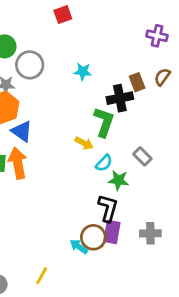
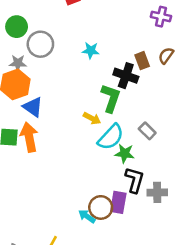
black cross: (120, 98) -> (126, 76), turned 30
cyan semicircle: (104, 163) -> (111, 137), size x1.6
black L-shape: (108, 208) -> (135, 180), moved
gray cross: (150, 233) -> (157, 192), moved

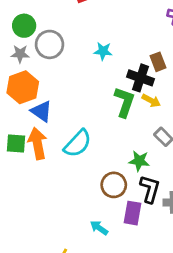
gray star: (18, 63) -> (20, 54), moved
yellow arrow: (92, 118) -> (151, 101), moved
cyan semicircle: (111, 137) -> (78, 143), moved
brown circle: (101, 207) -> (114, 185), moved

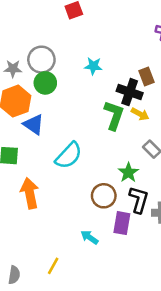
green circle: (24, 26) -> (45, 83), moved
orange arrow: (37, 143) -> (30, 193), moved
green star: (139, 161) -> (128, 172), turned 30

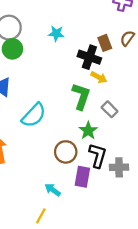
green L-shape: (114, 115) -> (81, 96), moved
yellow line: (53, 266) -> (41, 216), moved

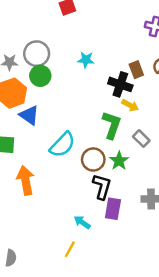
brown circle: (66, 152) -> (93, 160), moved
black L-shape: (98, 155) -> (102, 187), moved

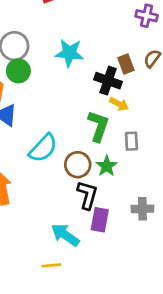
cyan star: (86, 60) -> (69, 53), size x1.5
gray rectangle: (141, 139) -> (131, 141), turned 42
cyan arrow: (82, 222) -> (65, 235), size x1.5
yellow line: (70, 249) -> (51, 265), turned 56

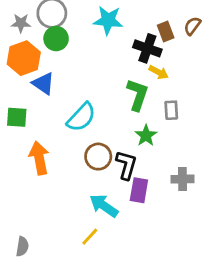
brown circle: (78, 165) -> (98, 157), moved
yellow line: (51, 265) -> (90, 237), turned -42

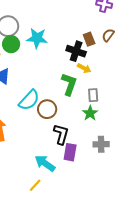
cyan star: (108, 20) -> (37, 38), moved
green star: (146, 135) -> (90, 113), moved
brown circle: (98, 157) -> (47, 109), moved

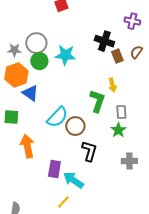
black cross: (76, 51) -> (104, 41), moved
yellow arrow: (84, 68) -> (112, 85), turned 48
purple rectangle: (70, 152) -> (54, 169), moved

